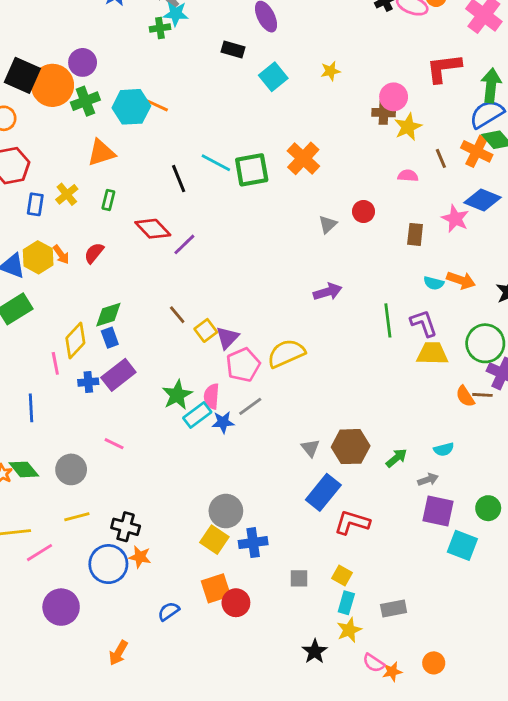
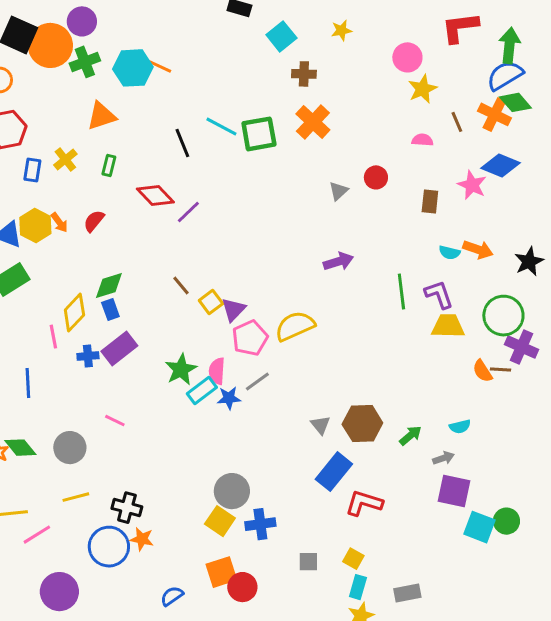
brown cross: (384, 113) -> (304, 74), moved
green circle: (488, 508) -> (506, 521), moved

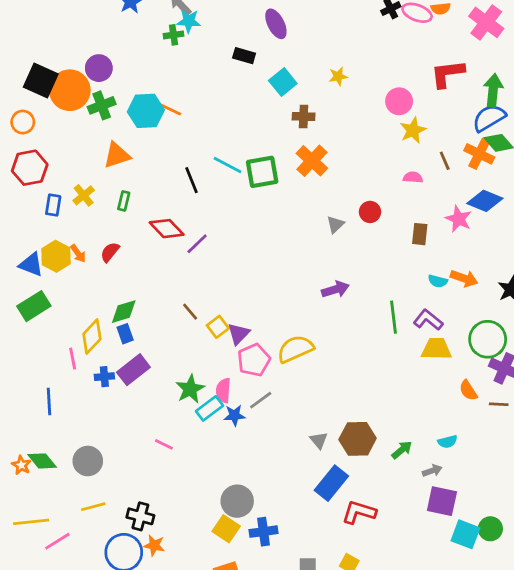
purple L-shape: (439, 295) -> (428, 320), turned -32
brown line: (500, 370) -> (499, 404), moved
pink line: (115, 421) -> (164, 444), moved

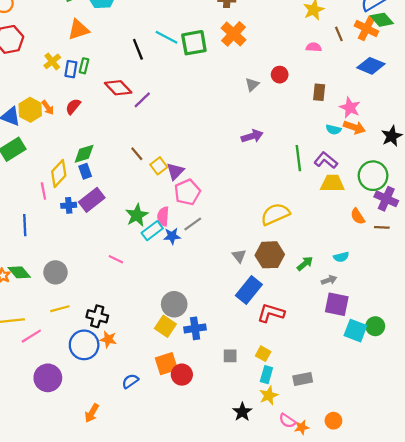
blue rectangle: (53, 205) -> (71, 69), moved
pink star: (459, 219) -> (350, 108), moved
yellow semicircle: (295, 349) -> (275, 214), moved

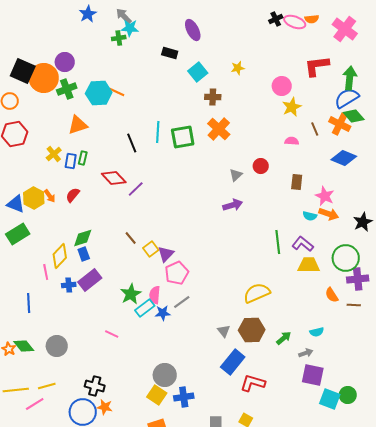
cyan line: (166, 37) -> (158, 132), turned 65
purple arrow: (252, 136) -> (233, 205), moved
purple cross: (386, 199) -> (358, 279), turned -30
yellow line: (60, 309) -> (47, 386), moved

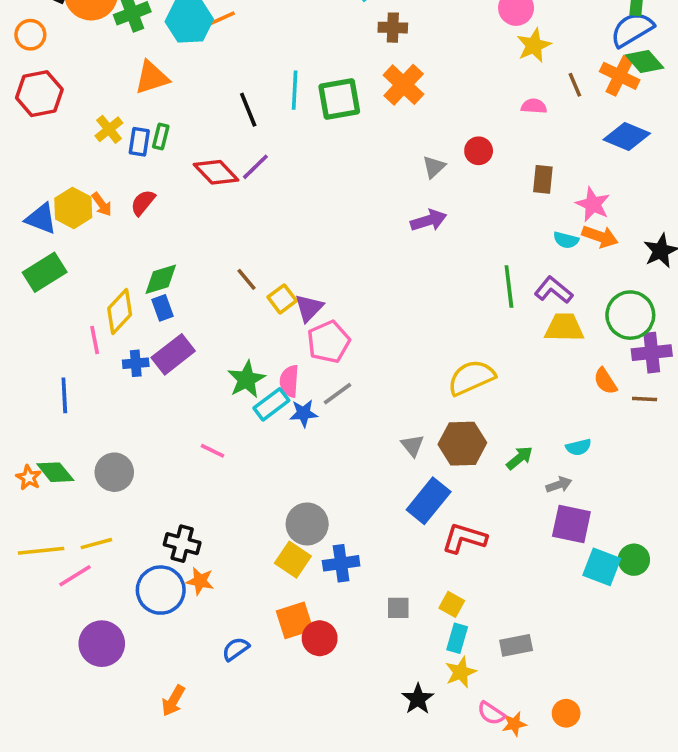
orange line: (117, 92) -> (221, 19), turned -49
purple line: (136, 189) -> (255, 167), moved

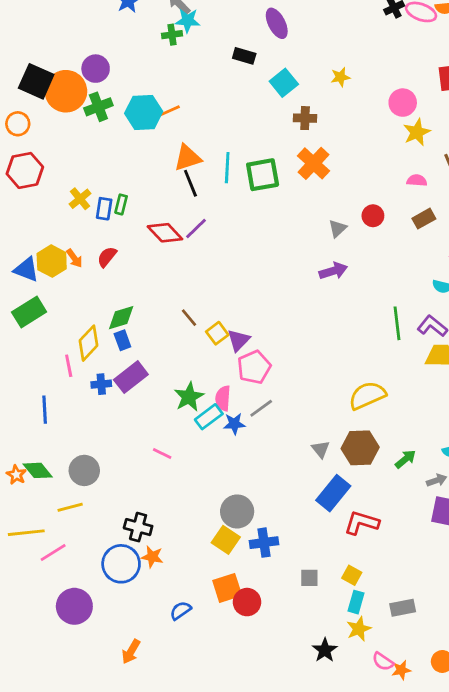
orange triangle: (152, 78) -> (188, 158), moved
brown rectangle: (543, 179) -> (424, 219), moved, turned 55
yellow line: (96, 544) -> (70, 507), moved

